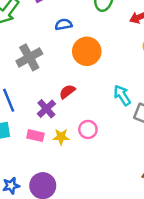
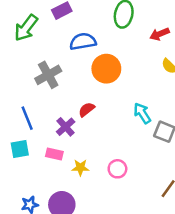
blue semicircle: (64, 24) -> (83, 41), size x1.5
pink circle: (88, 129) -> (117, 169), moved
yellow star: (61, 137) -> (80, 168), moved

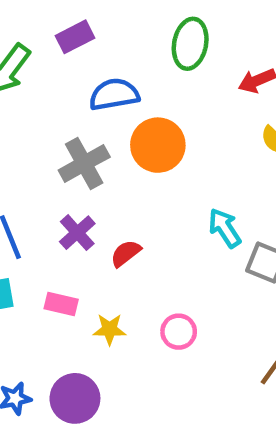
gray cross: (48, 75) -> (84, 164), moved
red semicircle: (87, 109) -> (126, 253), moved
purple cross: (66, 127) -> (77, 233), moved

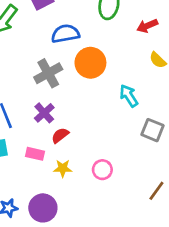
cyan arrow: (225, 228) -> (129, 96), moved
red semicircle: (126, 253) -> (60, 135), moved

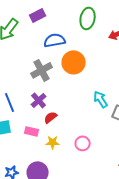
cyan arrow: (129, 96) -> (101, 99), moved

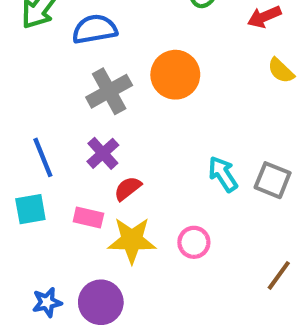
blue semicircle: (55, 40) -> (95, 29), moved
cyan arrow: (101, 99) -> (223, 174), moved
yellow star: (53, 142) -> (132, 240), size x1.6

